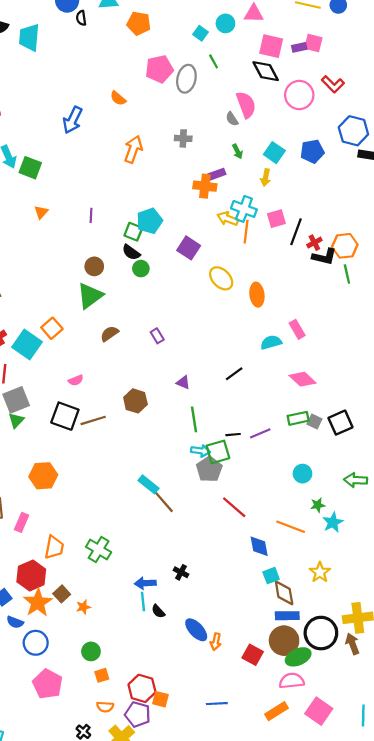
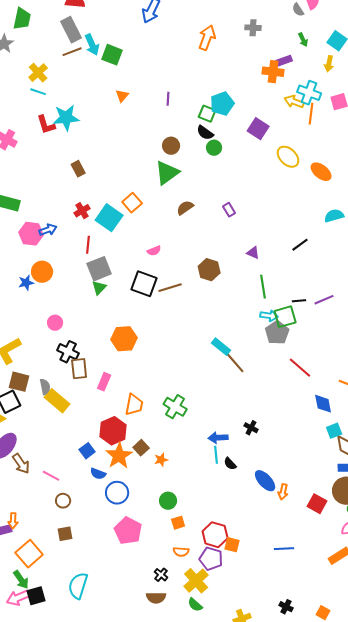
orange ellipse: (257, 295) -> (321, 172), turned -45

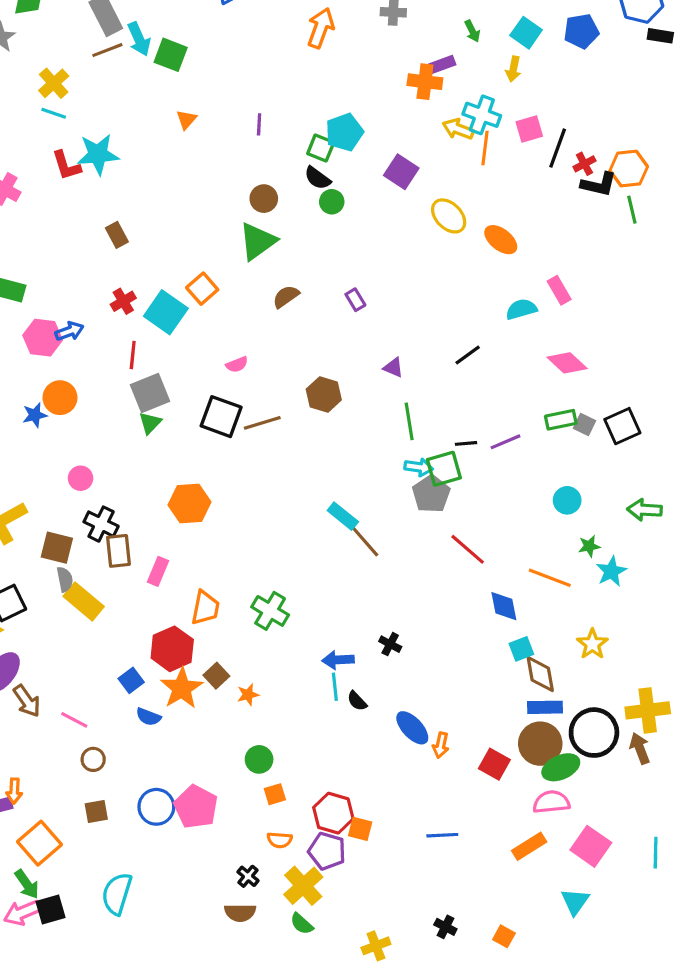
brown square: (19, 382) -> (57, 548), moved
blue circle: (117, 493) -> (156, 807), moved

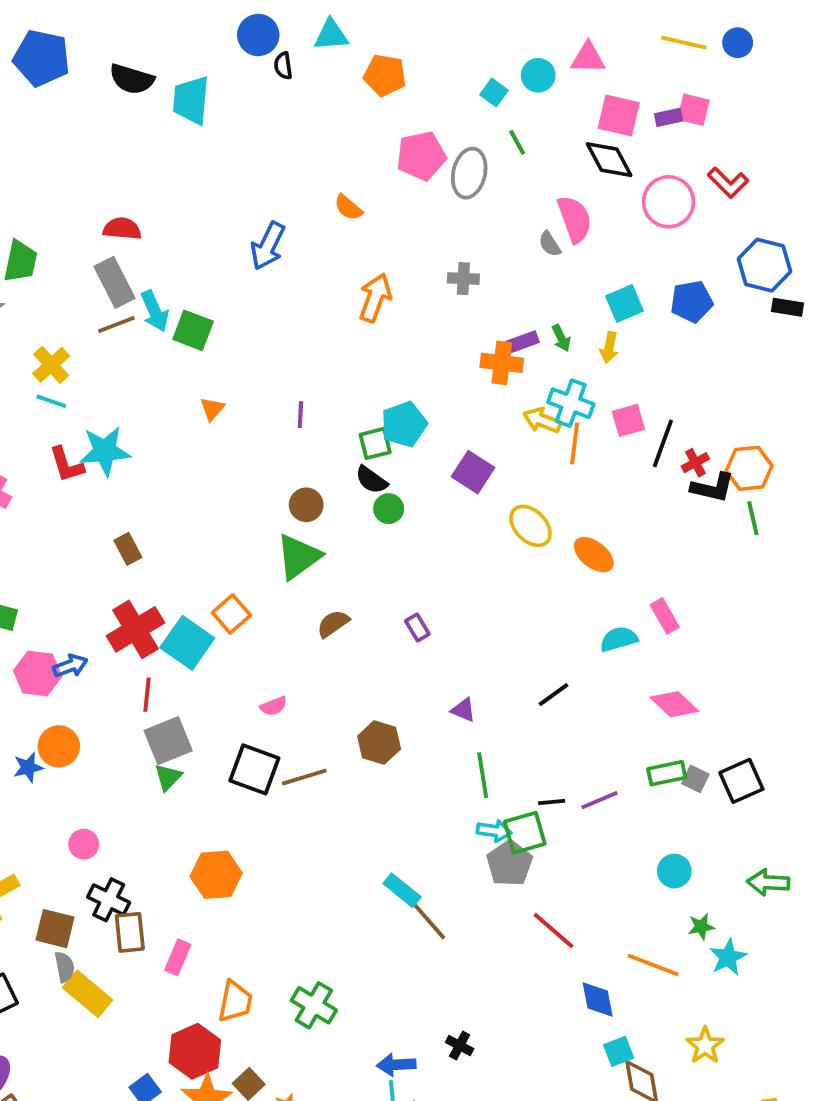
green arrow: (472, 31) -> (561, 338), moved
cyan square: (526, 33) -> (624, 303), turned 32
green square: (321, 148) -> (375, 443), turned -36
red cross: (123, 301) -> (136, 629), size x1.8

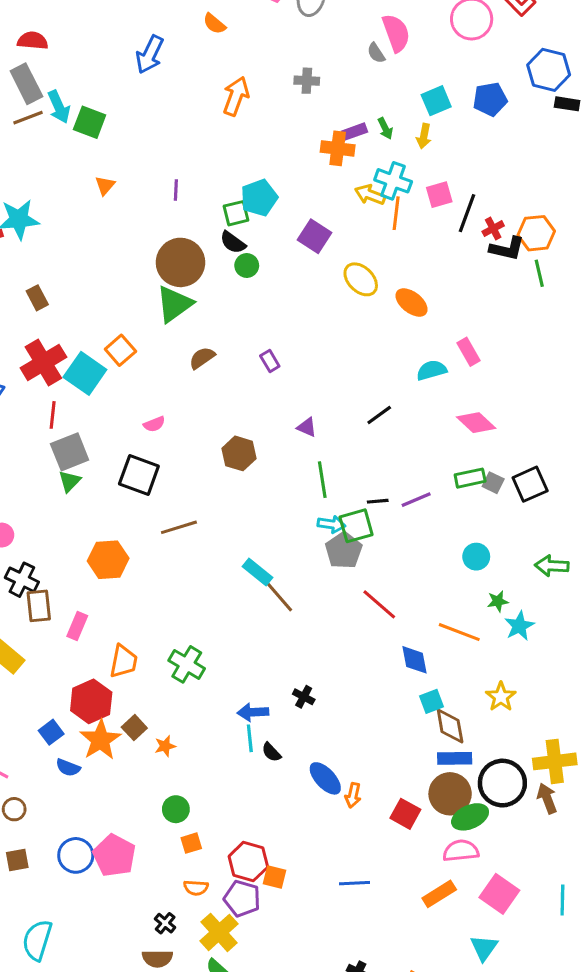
brown circle: (306, 505) -> (180, 262), size x1.8
brown line: (304, 777) -> (179, 527), moved

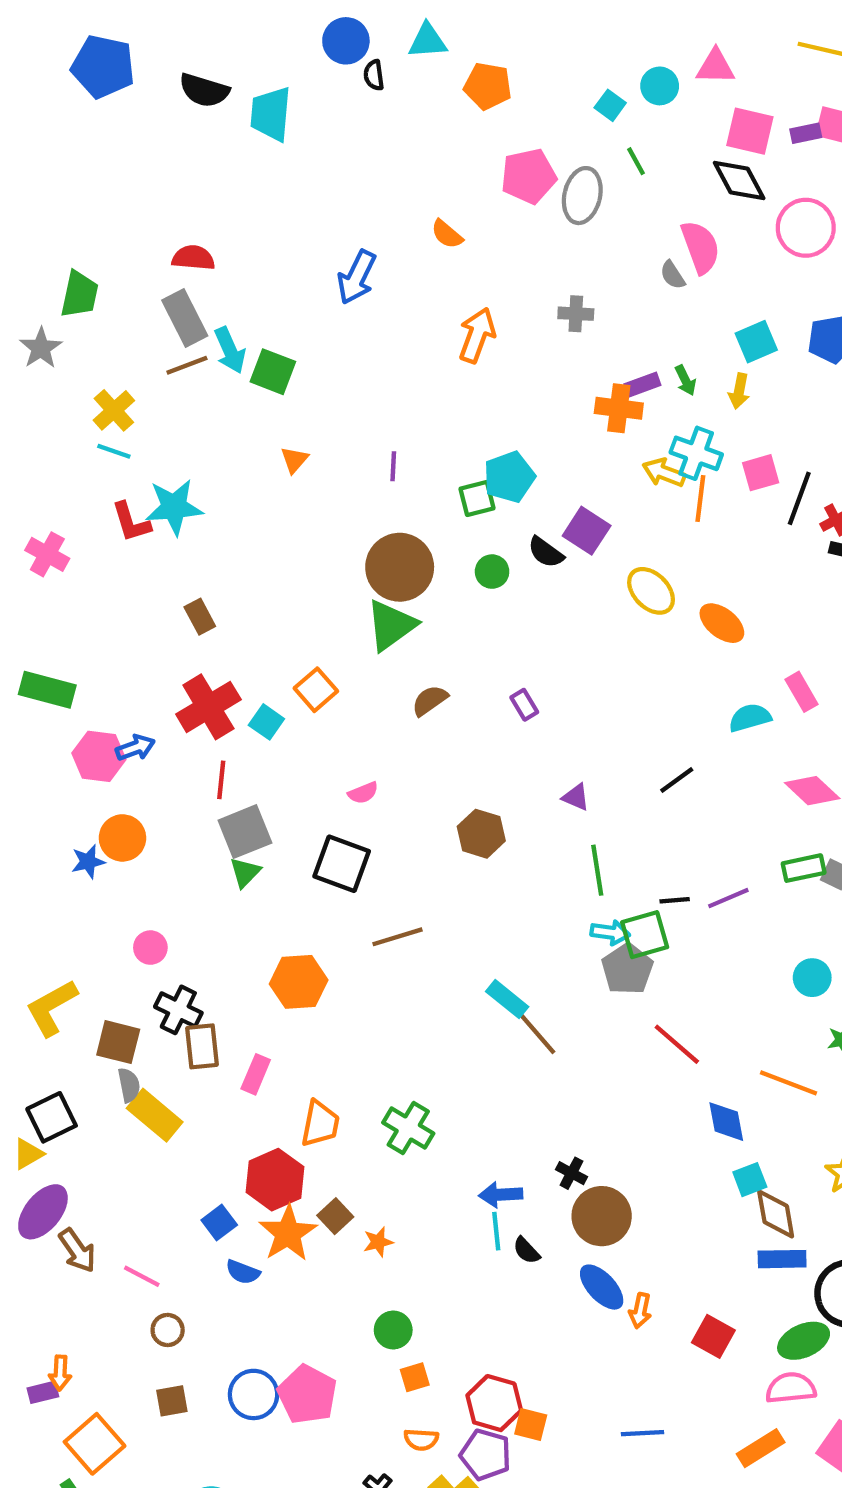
black semicircle: (233, 242) -> (546, 552), moved
cyan square: (85, 373) -> (266, 722), size x0.6
brown circle: (450, 794) -> (602, 1216), moved

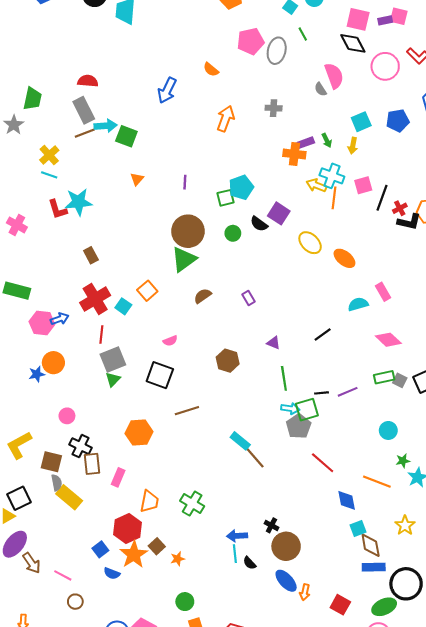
cyan arrow: (230, 350) -> (106, 126), turned -70

